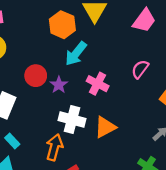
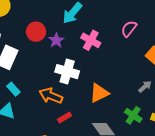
orange triangle: (105, 127) -> (99, 93), moved
orange arrow: (54, 147) -> (51, 96), turned -85

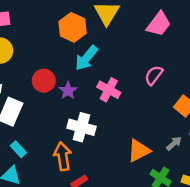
orange triangle: (99, 93) -> (139, 151), moved
orange arrow: (51, 96) -> (63, 156), turned 60

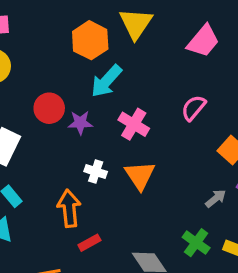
purple star: (68, 91) -> (80, 123), turned 30
white cross: (81, 127) -> (96, 172), size x0.6
orange triangle: (139, 151) -> (140, 175), moved, turned -40

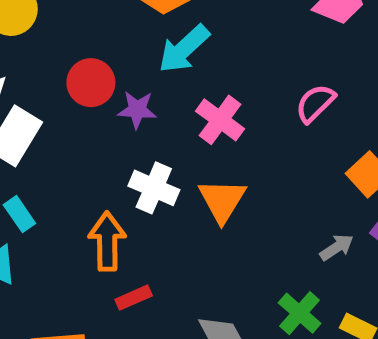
white cross: (96, 172) -> (154, 188), size x1.4

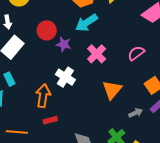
orange triangle: (222, 200) -> (112, 90), moved

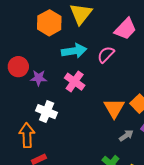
cyan arrow: (86, 23) -> (74, 51), moved, turned -145
pink semicircle: (136, 53) -> (106, 55), moved
orange triangle: (112, 90) -> (114, 108), moved

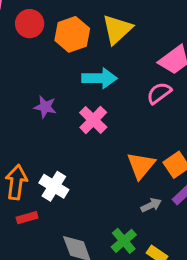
pink semicircle: (106, 55) -> (159, 93), moved
red circle: (18, 67) -> (30, 24), moved
white cross: (47, 112) -> (54, 186), moved

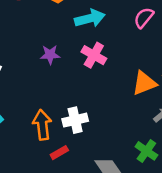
orange triangle: (141, 165) -> (144, 83), turned 44
white cross: (54, 186) -> (75, 120), turned -30

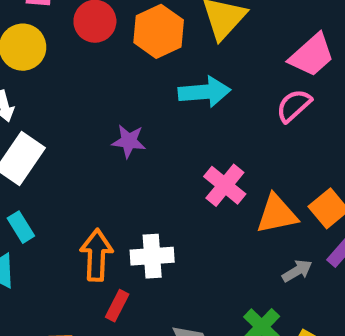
pink cross: (94, 55) -> (225, 185), moved
red rectangle: (59, 153) -> (117, 306), turned -42

